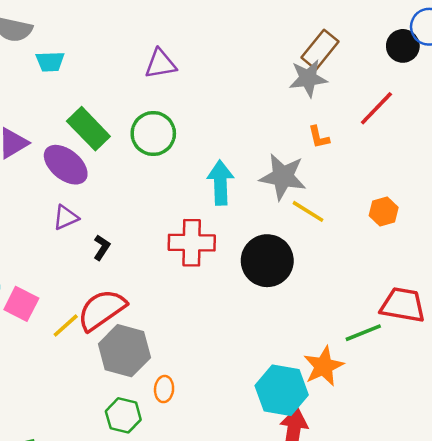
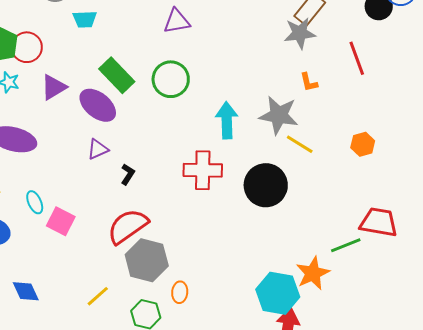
red line: (376, 108) -> (357, 58), turned -64
yellow line: (66, 325) -> (98, 296), moved

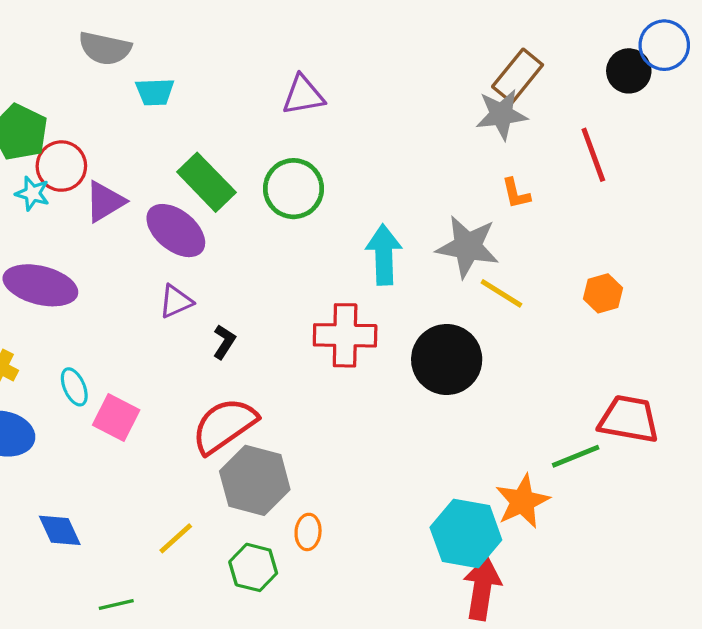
red circle: (27, 47) -> (61, 166), moved

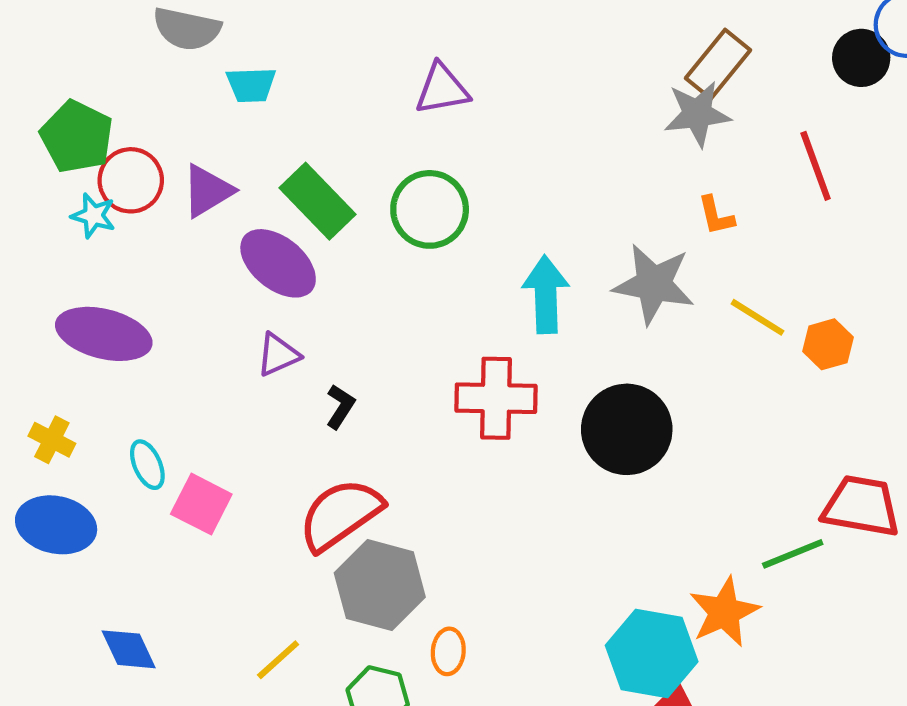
purple triangle: (105, 201) -> (208, 191), moved
yellow line: (501, 293) -> (757, 317), moved

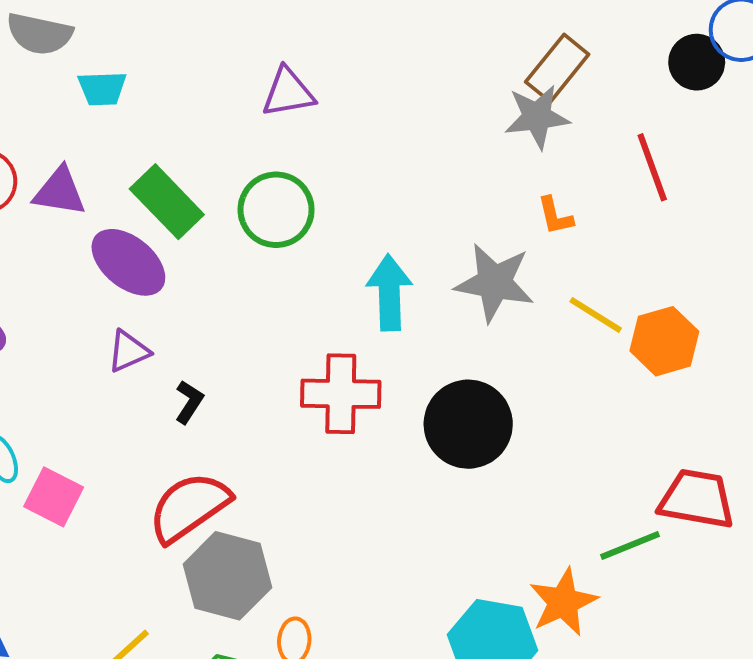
purple triangle: (208, 191) -> (60, 192), turned 40
orange hexagon: (828, 344) -> (664, 341), size x1.4

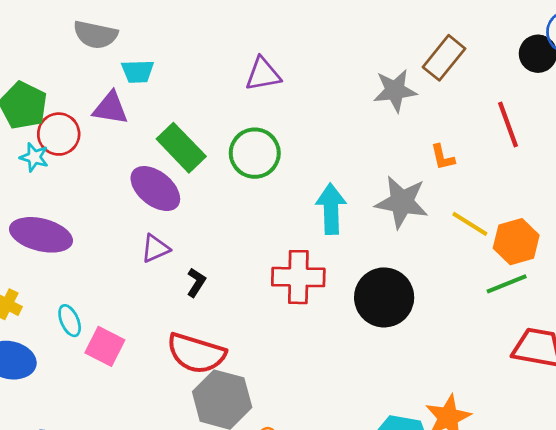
gray star: (537, 117) -> (395, 90), moved
purple triangle: (60, 192) -> (110, 108), moved
red semicircle: (189, 507) -> (196, 353), turned -128
green line: (630, 545) -> (507, 284), moved

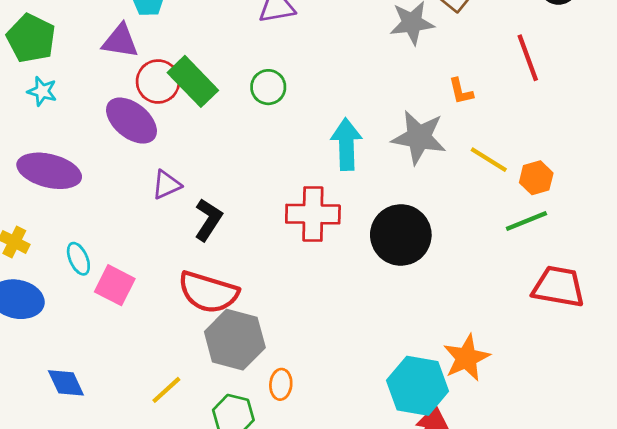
red circle: (59, 134) -> (158, 81), moved
green circle: (255, 153) -> (268, 87), size x0.7
purple ellipse: (155, 189) -> (131, 121), moved
orange hexagon: (516, 242) -> (536, 178), size x0.7
black L-shape: (196, 282) -> (208, 220), size x1.4

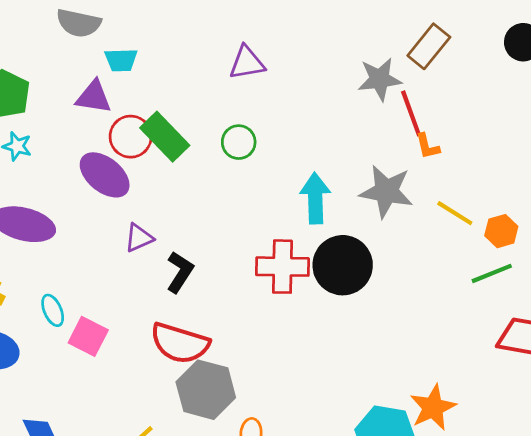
red line: (528, 58) -> (411, 113), moved
black circle: (401, 235) -> (343, 265), moved

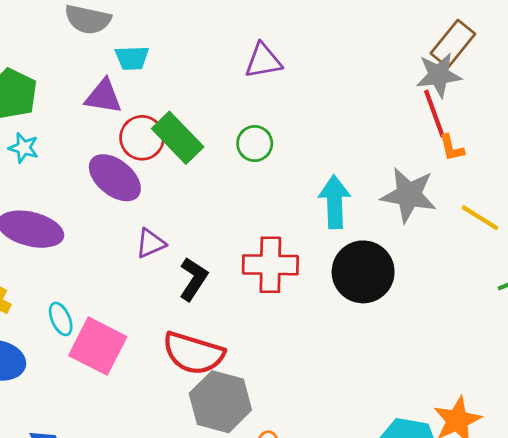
gray star: (380, 79) -> (439, 75), moved
red cross: (282, 267) -> (270, 265), moved
pink square: (88, 336) -> (98, 346), size x1.4

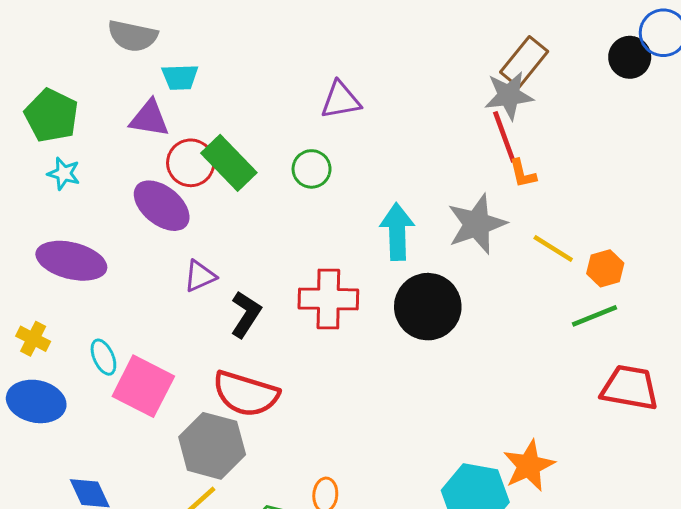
purple triangle: (263, 61) -> (341, 100), moved
gray star: (409, 195) -> (477, 224), turned -30
gray hexagon: (220, 402) -> (212, 446), moved

